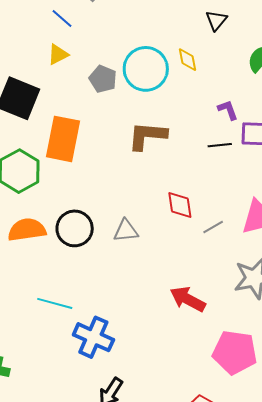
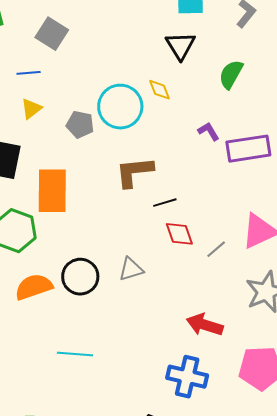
blue line: (62, 19) -> (29, 73), turned -35
black triangle: (216, 20) -> (180, 46), size x1.4
black line: (220, 145) -> (165, 203), moved
blue cross: (93, 337) -> (187, 377), moved

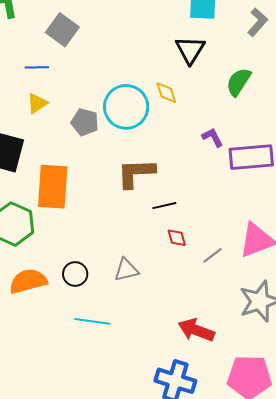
red diamond: (179, 234) -> (177, 238), size x0.7
black circle: (80, 277) -> (75, 274), size x0.7
cyan line: (75, 354) -> (92, 321), moved

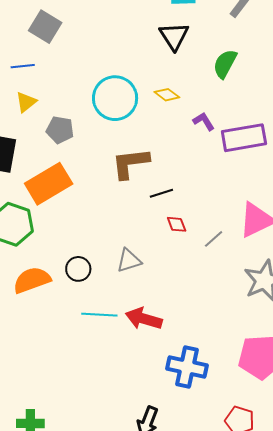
yellow diamond: (166, 93) -> (167, 95), moved, turned -30
gray pentagon: (85, 122) -> (60, 130), moved
orange rectangle: (53, 187) -> (49, 184), turned 60
red arrow: (196, 330) -> (144, 319), moved

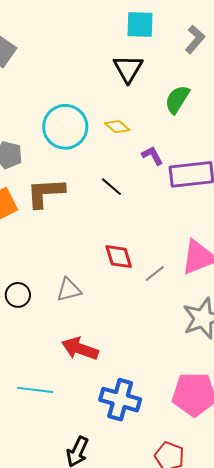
brown L-shape: (130, 163) -> (45, 193), moved
black line: (161, 193) -> (111, 187), moved, turned 55
red diamond: (177, 224) -> (119, 257), size x1.4
cyan line: (99, 315) -> (35, 390), moved

